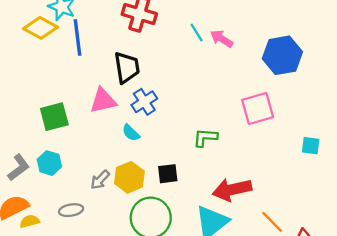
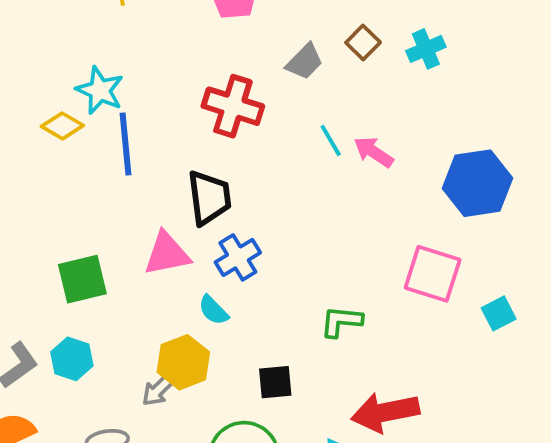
yellow diamond: (41, 28) -> (62, 126), size x0.7
pink square: (258, 109) -> (433, 274), turned 32
cyan square: (311, 146) -> (499, 313), moved, turned -36
yellow hexagon: (129, 177) -> (183, 362), moved

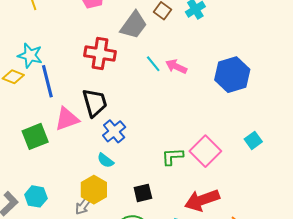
gray trapezoid: (305, 62) -> (134, 25), size x1.4
pink triangle: (167, 254) -> (67, 119), moved
pink square: (433, 274) -> (205, 151), moved, turned 36
green square: (82, 279) -> (35, 136), moved

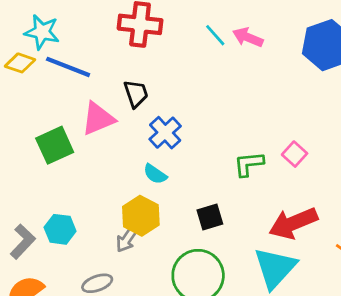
blue line: (47, 81) -> (68, 67), turned -52
black trapezoid: (95, 103) -> (136, 94), size x0.7
pink square: (205, 151) -> (295, 154), size x0.6

